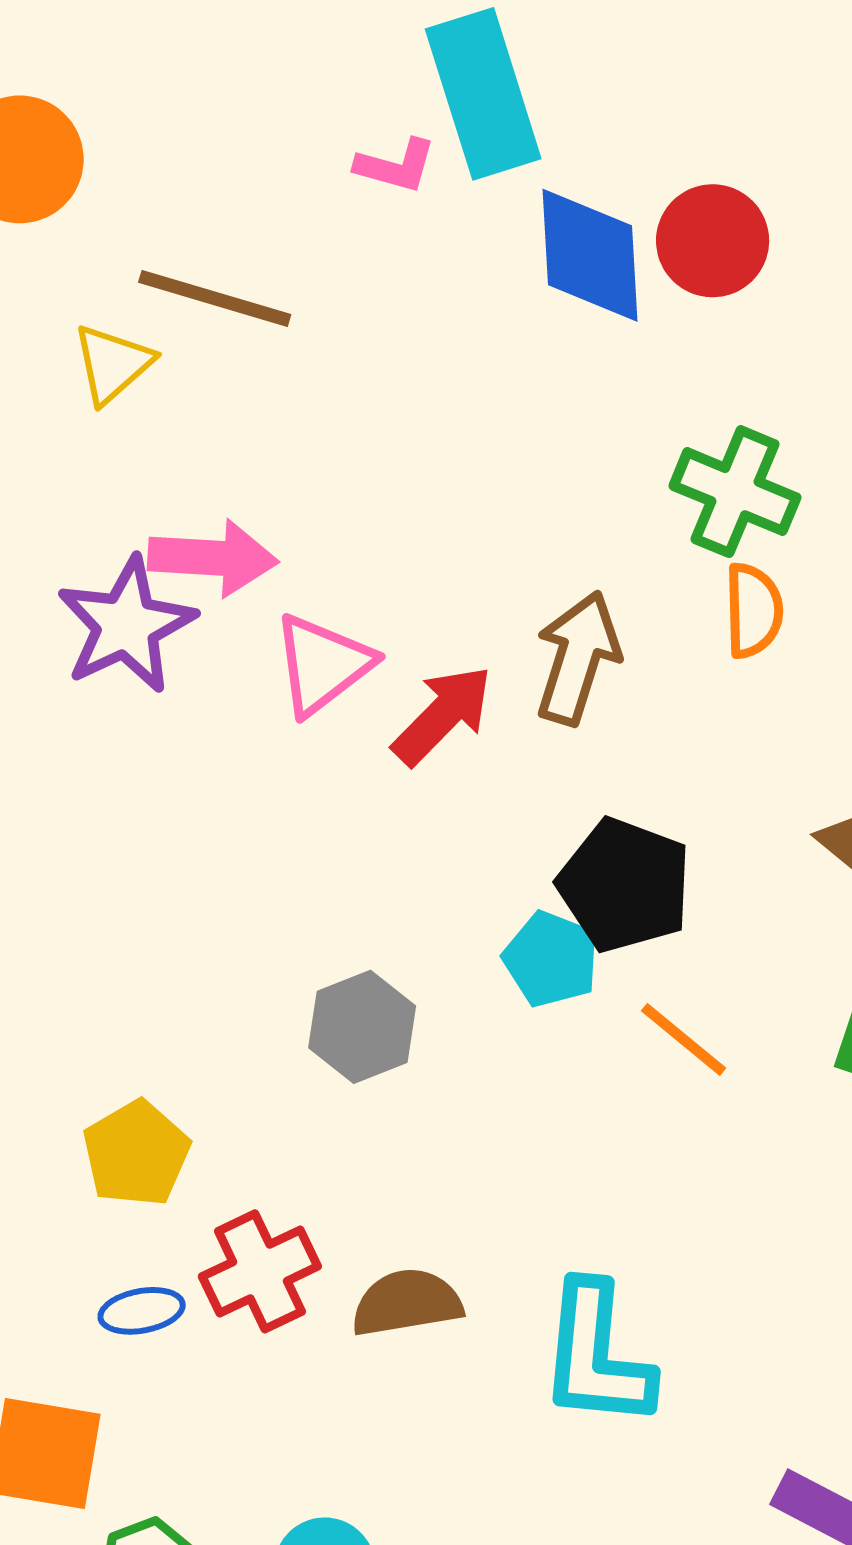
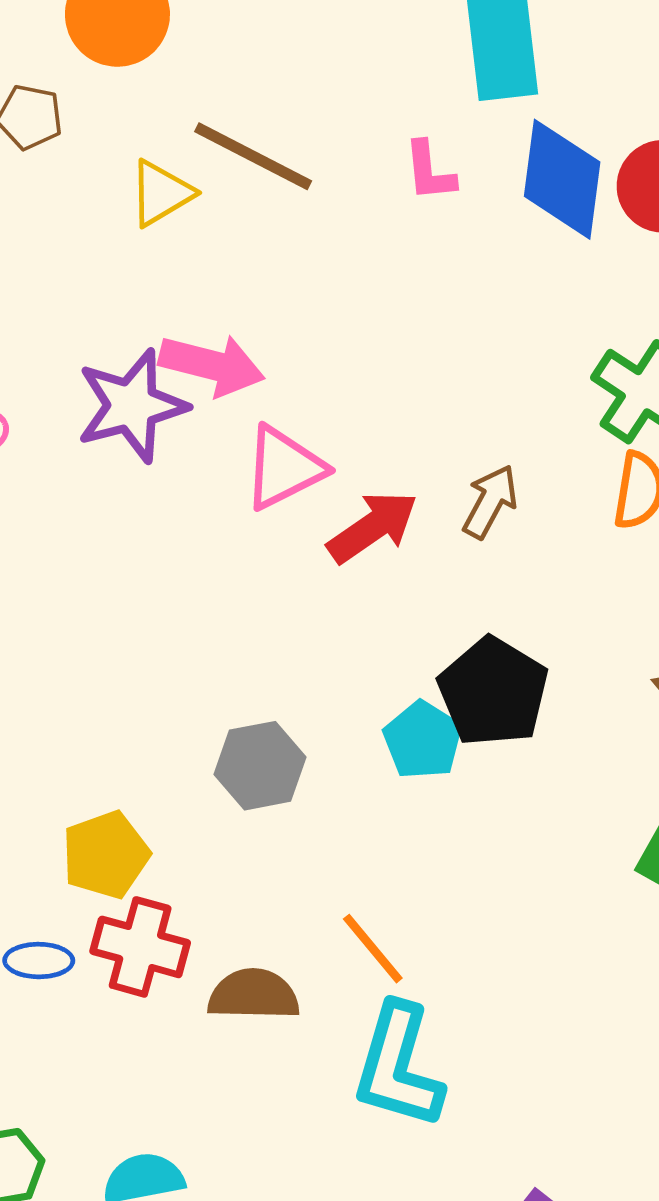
pink L-shape: (396, 166) -> (429, 171), moved, turned 58
brown arrow: (578, 658) -> (490, 502), size x0.7
orange line: (684, 1039) -> (373, 949), moved
yellow pentagon: (136, 1154) -> (106, 855), moved
red cross: (260, 1271) -> (140, 947), turned 30

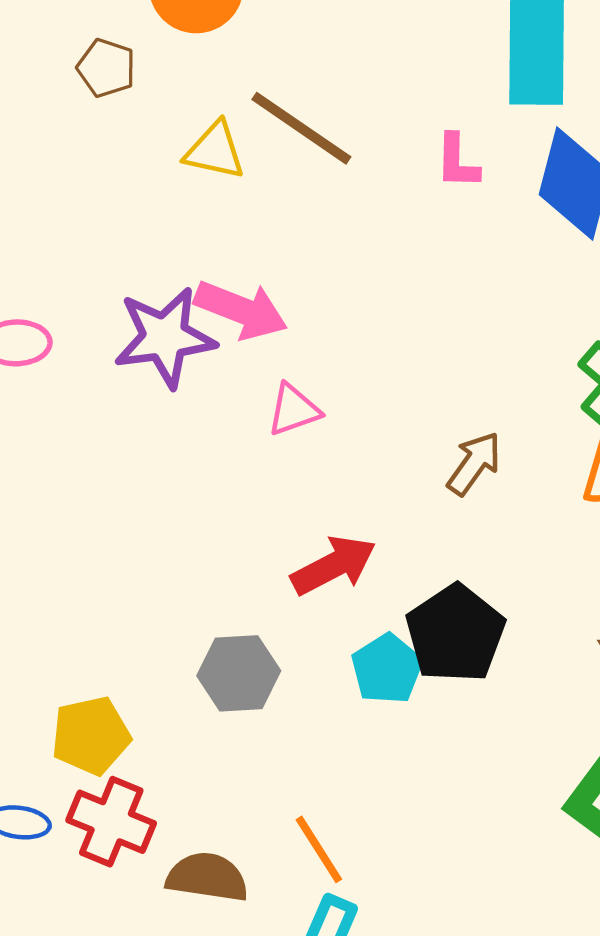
yellow triangle: (161, 193) -> (215, 151), turned 36
pink triangle: (284, 468) -> (294, 410), size x0.7
red arrow: (373, 527) -> (334, 566), moved

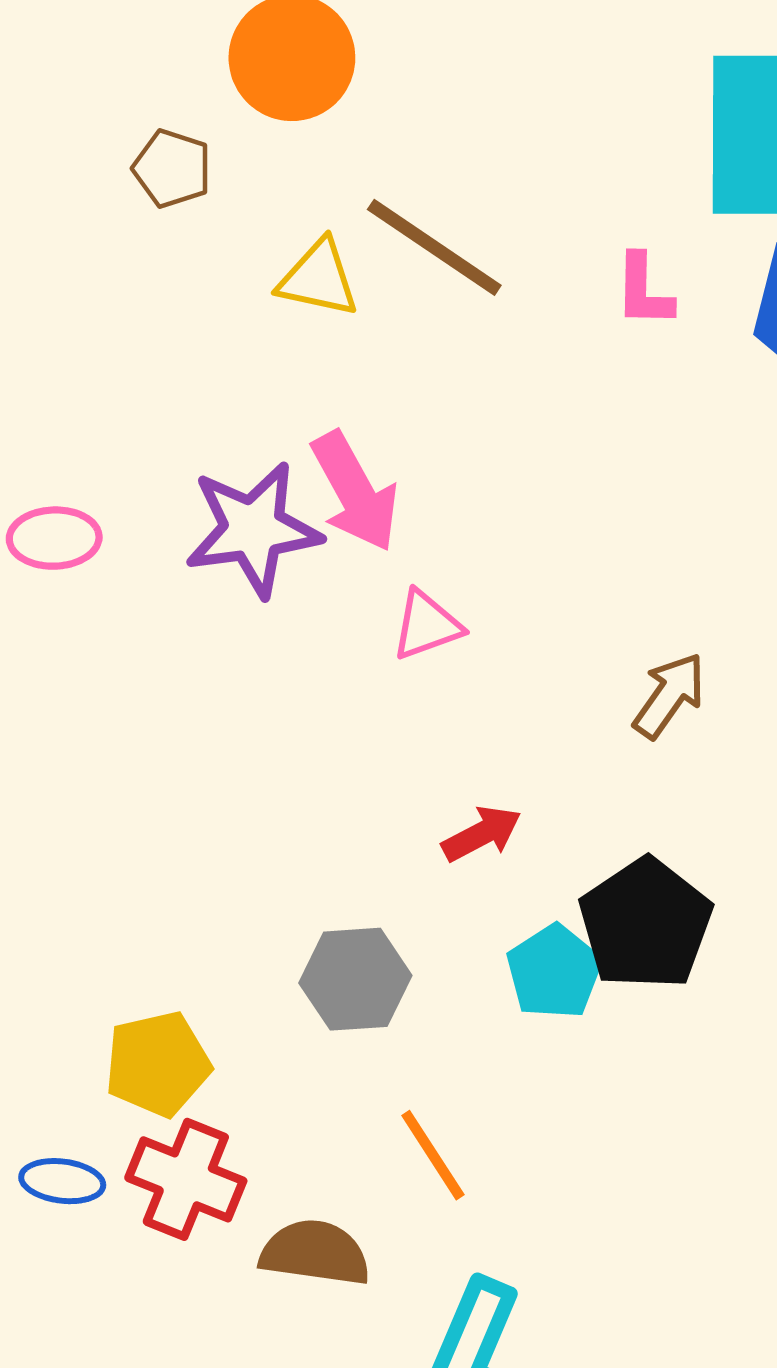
pink arrow: (241, 310) -> (355, 492), turned 40
red arrow: (334, 566) -> (482, 834), size x0.7
orange line: (319, 849) -> (433, 1155), moved

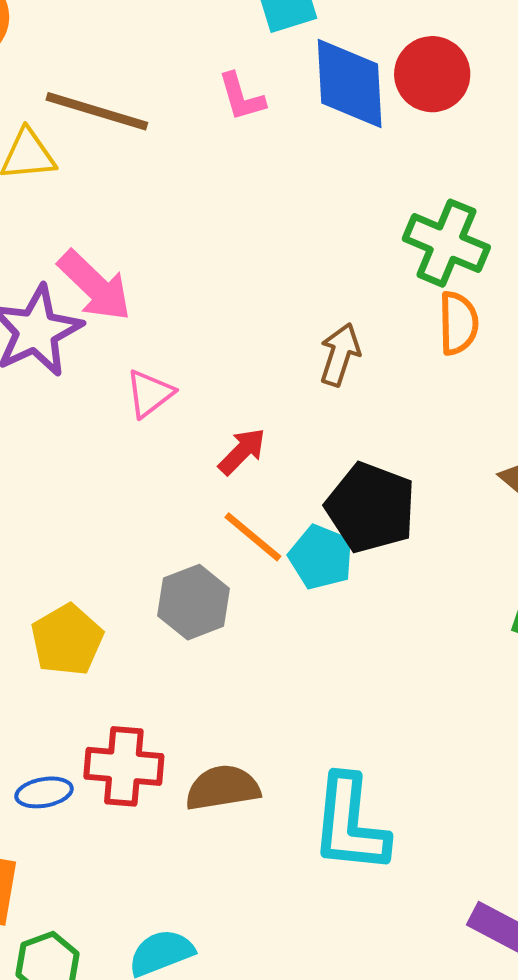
pink triangle: (427, 625) -> (150, 393), moved
red arrow: (482, 834) -> (242, 451), moved
yellow pentagon: (158, 1064) -> (67, 640), moved
orange line: (433, 1155) -> (253, 537), moved

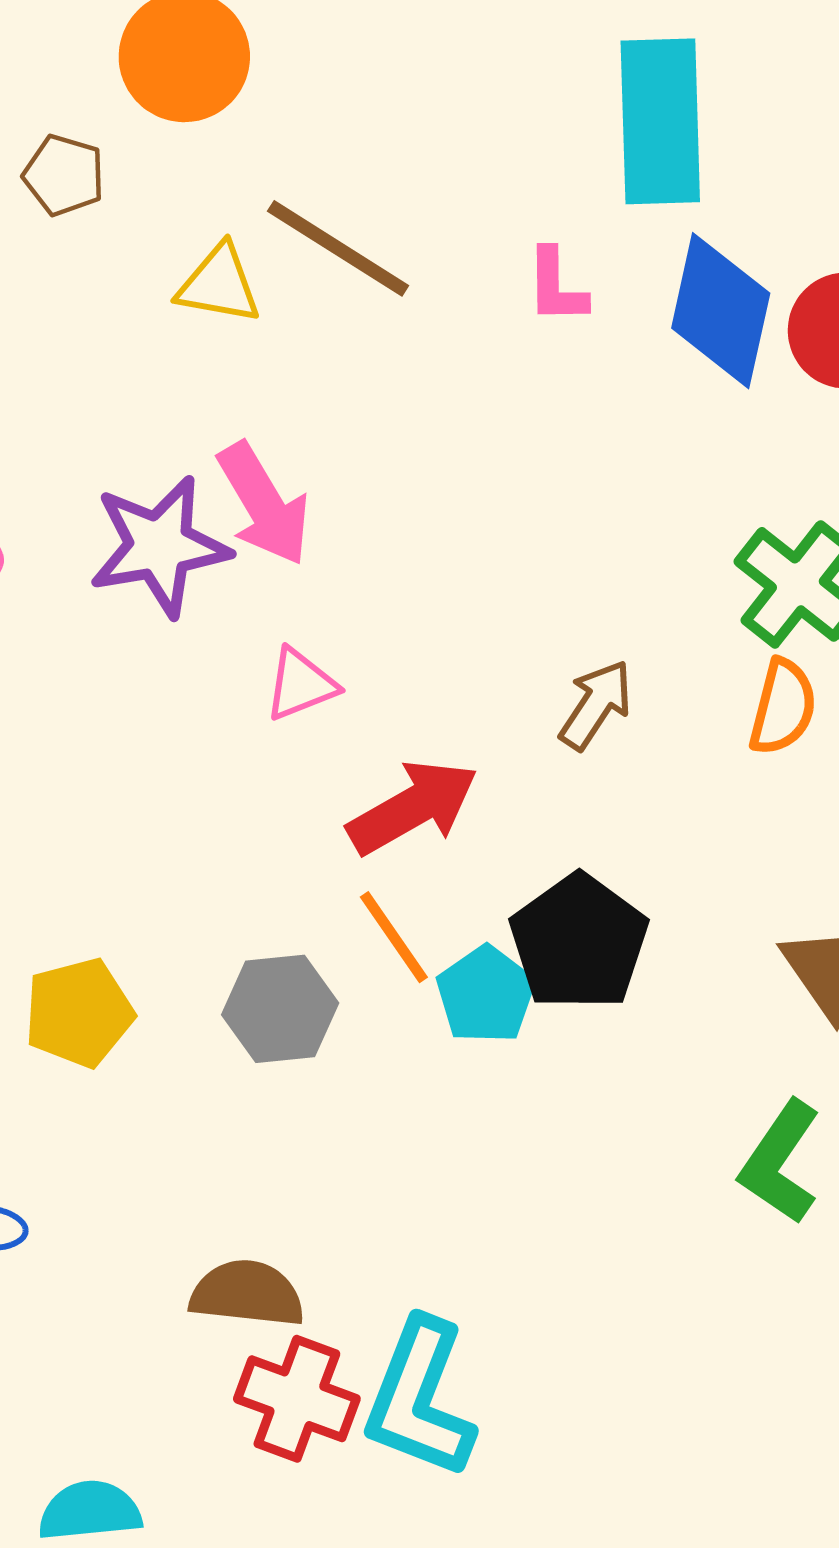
red arrow: (242, 451) -> (413, 807), size x1.6
red cross: (124, 766) -> (297, 1399), moved

